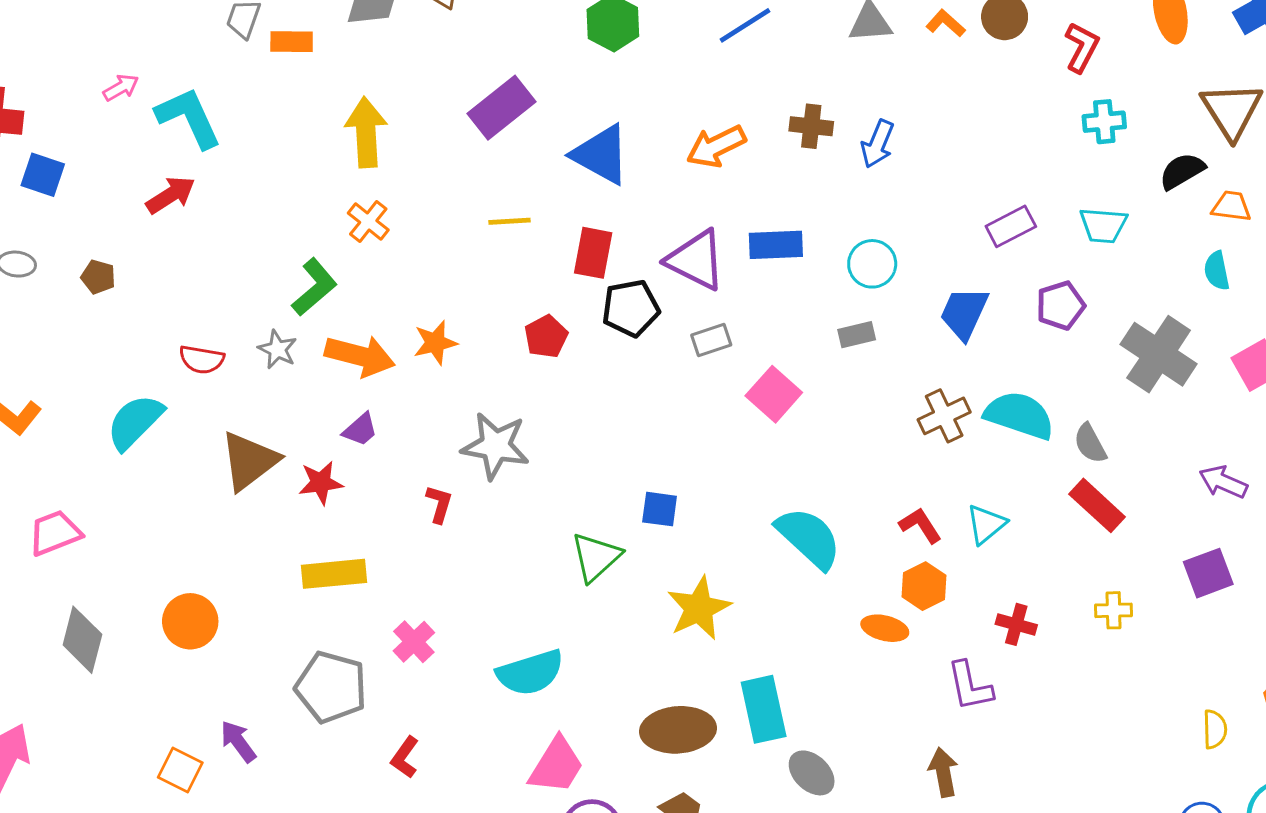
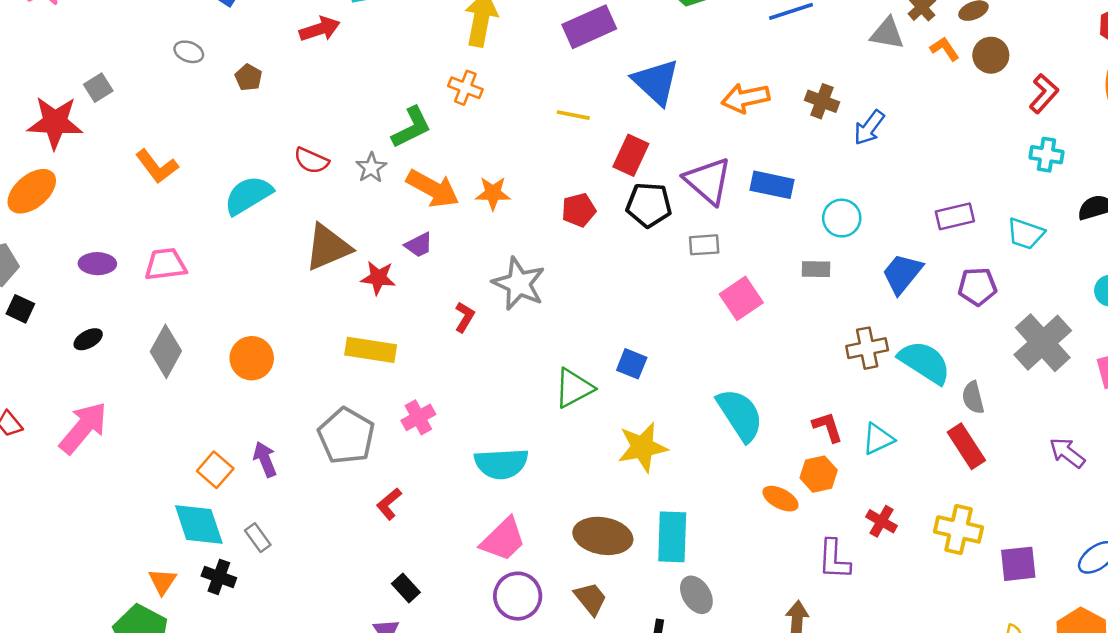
orange cross: (368, 221) -> (465, 88), turned -32
purple square: (1208, 573) -> (1018, 564), moved
yellow cross: (1114, 610) -> (959, 529), size x1.6

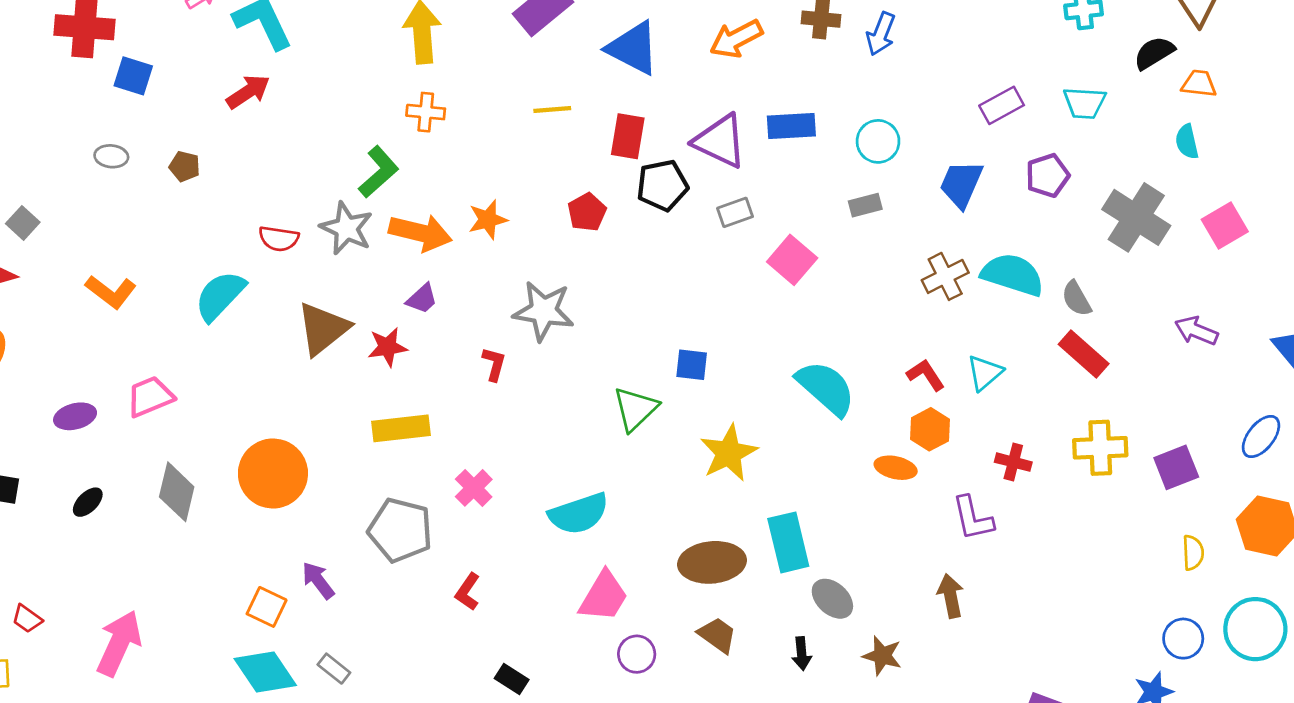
gray star: (371, 168) -> (346, 228), size x1.5
orange circle: (252, 358) -> (273, 474), size x1.4
pink arrow: (83, 428) -> (119, 643), moved
purple circle: (518, 596) -> (637, 654), size x0.7

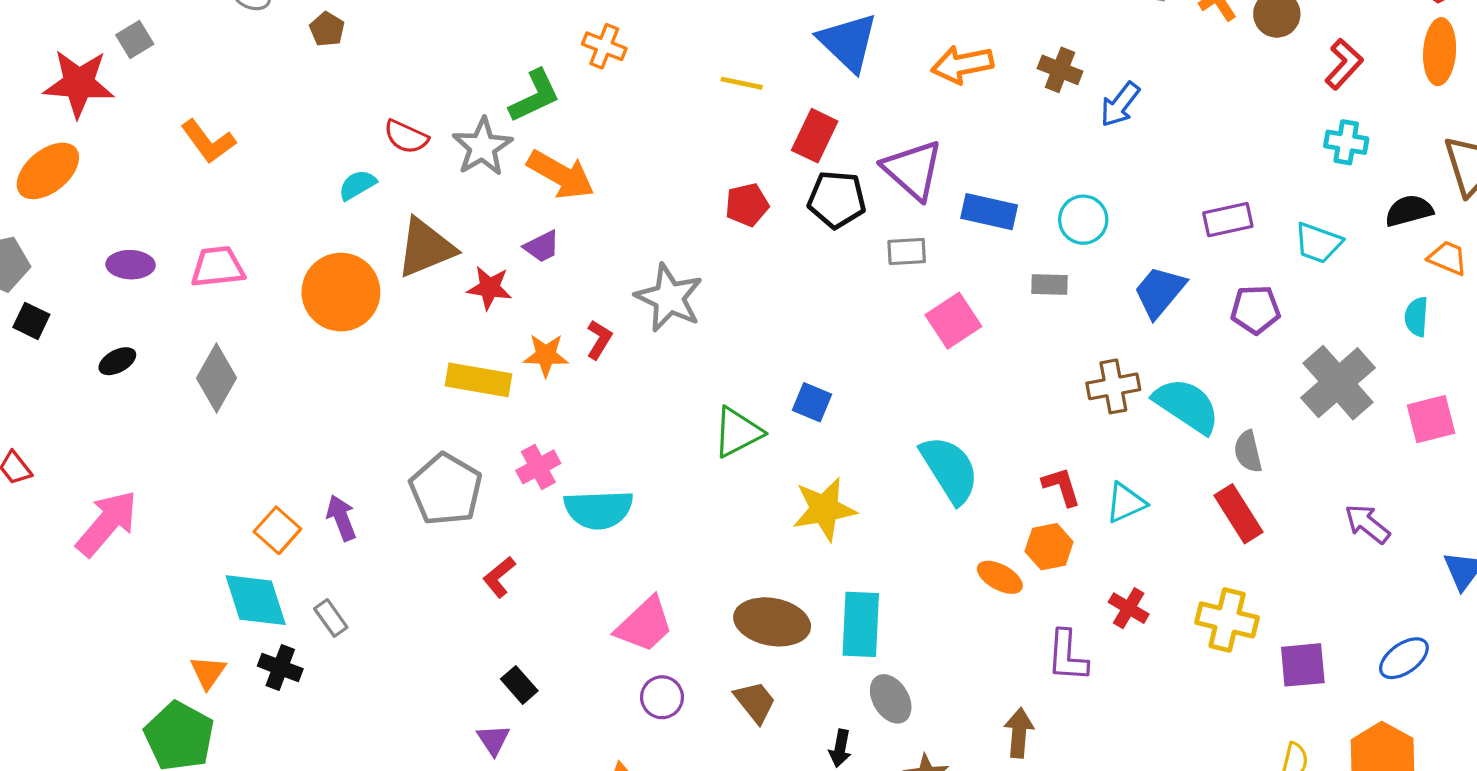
blue rectangle: (791, 126) -> (989, 212), moved
orange star: (488, 220) -> (546, 355), moved
cyan semicircle: (220, 296) -> (357, 185), moved, size x0.6
orange circle: (273, 474) -> (341, 292), moved
cyan semicircle: (579, 514) -> (599, 510), moved

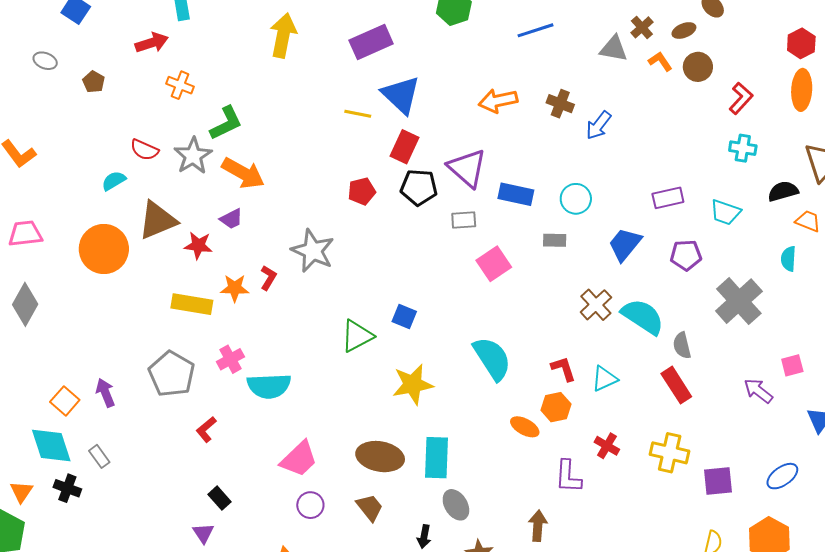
blue triangle: (848, 42) -> (401, 95), moved
orange cross: (604, 46) -> (180, 85), moved
brown cross: (1113, 386) -> (596, 305), turned -32
pink square: (1431, 419) -> (792, 365), moved, size x0.7

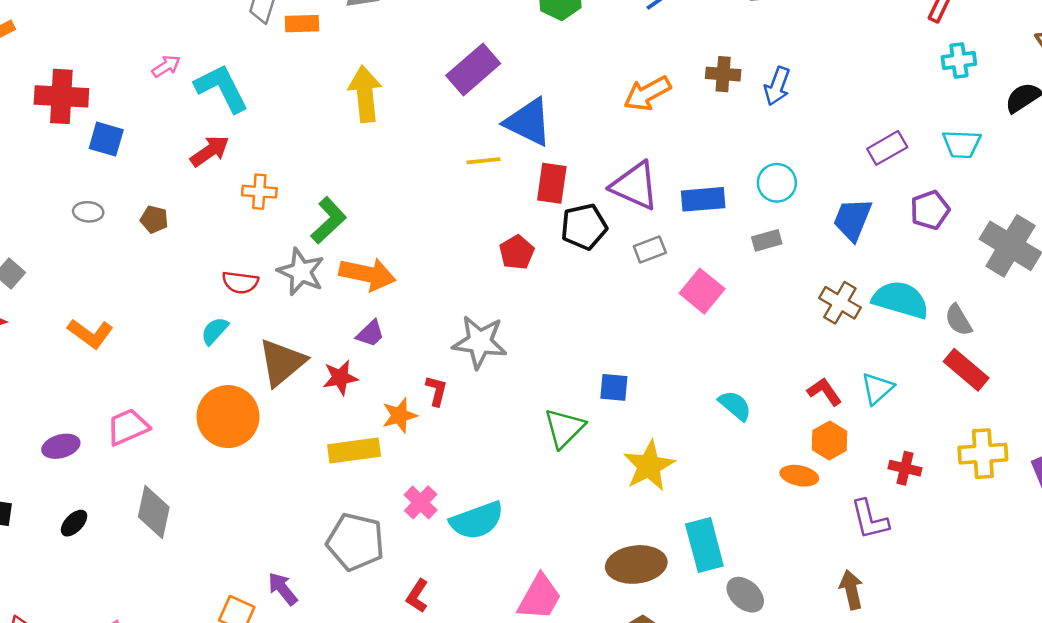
cyan semicircle: (492, 359) -> (735, 405), size x0.6

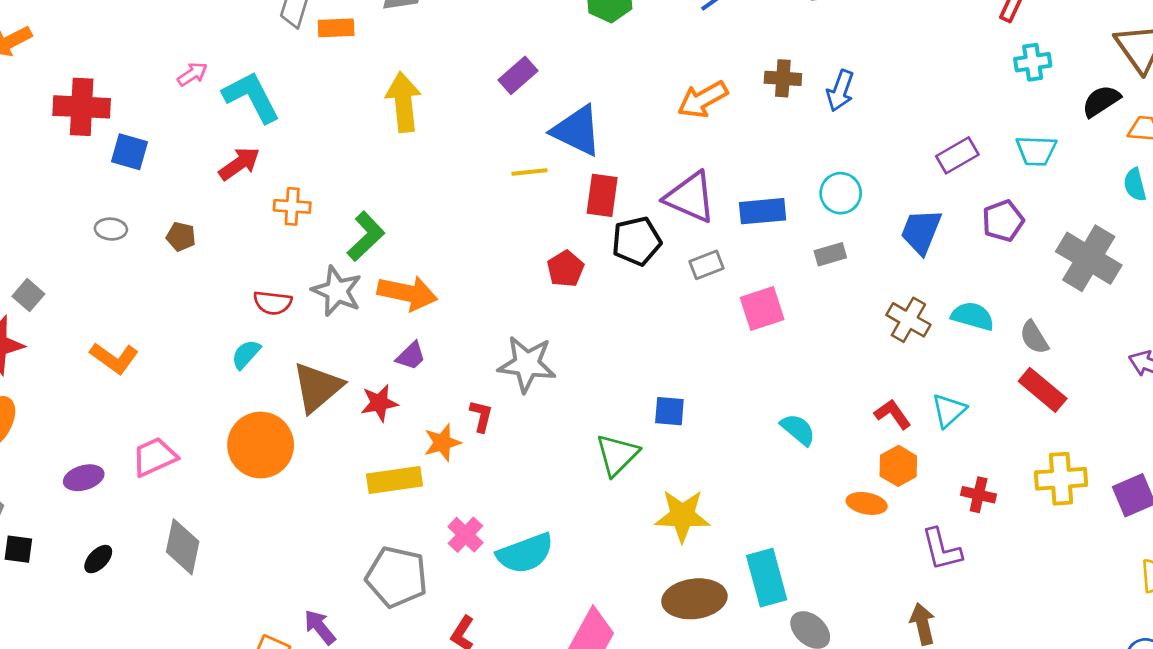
purple rectangle: (473, 70) -> (518, 75), size x0.7
pink square: (702, 291) -> (762, 308), turned 33
cyan semicircle: (901, 300) -> (973, 316), size x0.7
yellow star: (649, 466) -> (682, 516), moved, turned 30

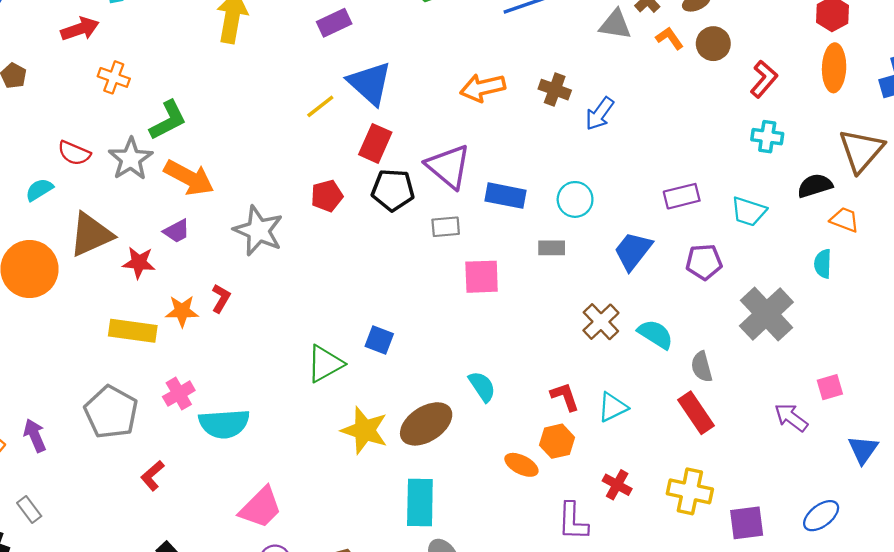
yellow line: (530, 172) -> (320, 106), turned -48
gray star: (527, 364) -> (258, 231), moved
brown ellipse: (694, 599) -> (426, 424), moved, turned -42

